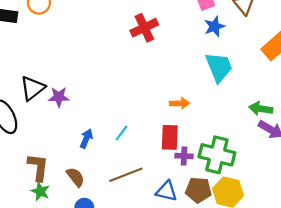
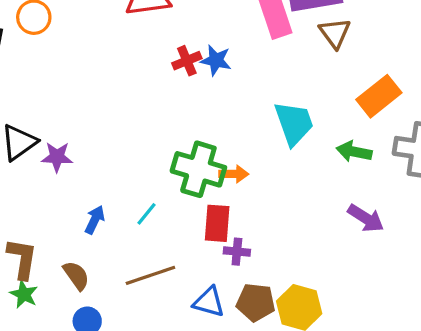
blue star: (215, 26) -> (216, 60), moved, turned 30
red cross: (144, 28) -> (187, 61), size x0.7
green arrow: (261, 109) -> (354, 152), moved
green cross: (217, 155) -> (198, 169), moved

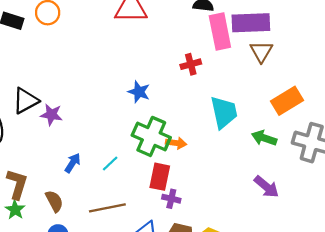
blue star: (216, 60) -> (139, 92), moved
red cross: (187, 61) -> (191, 64), moved

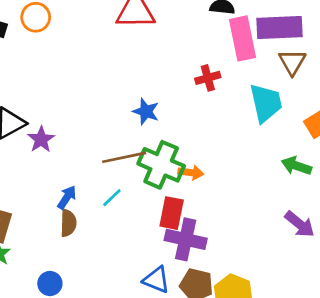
cyan trapezoid: (224, 112) -> (266, 103), moved
purple star: (51, 115) -> (41, 139), turned 30
purple cross: (171, 199) -> (186, 239), size x1.8
brown semicircle: (54, 201) -> (68, 223), moved, turned 30
brown line: (107, 208) -> (124, 157), moved

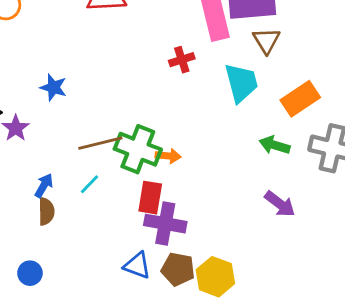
blue star: (146, 111) -> (53, 87), moved

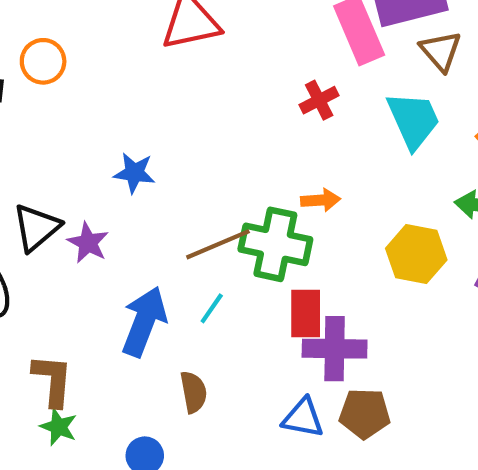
orange arrow: (168, 156) -> (321, 200), moved
blue arrow: (44, 186) -> (144, 322), size x1.8
brown semicircle: (46, 211) -> (194, 392), moved
yellow hexagon: (215, 277) -> (416, 254), moved

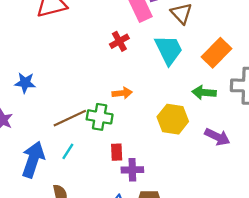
green cross: (275, 244) -> (100, 117), size x0.7
red rectangle: (306, 313) -> (117, 152), size x0.7
purple cross: (335, 349) -> (132, 170), size x0.7

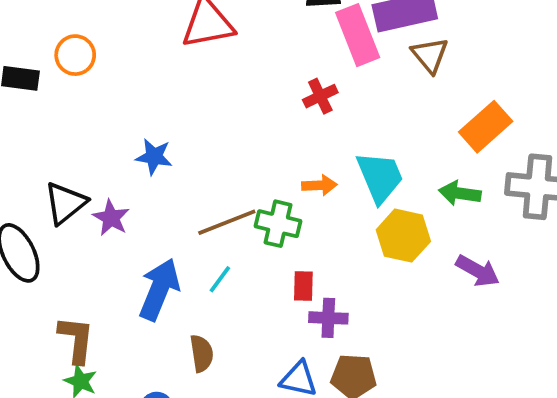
cyan trapezoid: (169, 50) -> (380, 177), moved

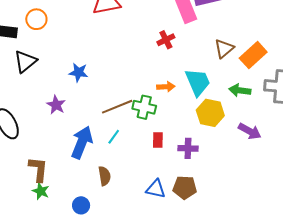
brown triangle: (430, 55) -> (224, 49), moved, turned 30
black triangle: (65, 203) -> (25, 61), moved
purple cross: (328, 318) -> (188, 148), moved

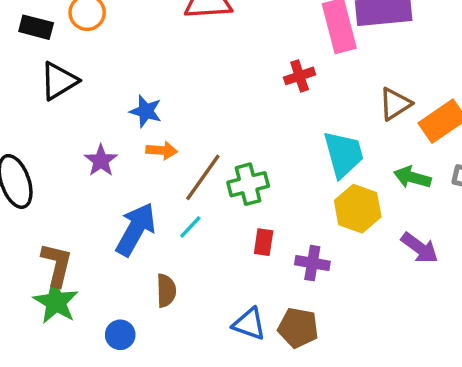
orange arrow: (166, 87) -> (162, 150), moved
brown line: (117, 107) -> (203, 177), turned -40
green cross: (144, 107) -> (248, 184), turned -35
green star: (41, 191) -> (56, 302), size x1.5

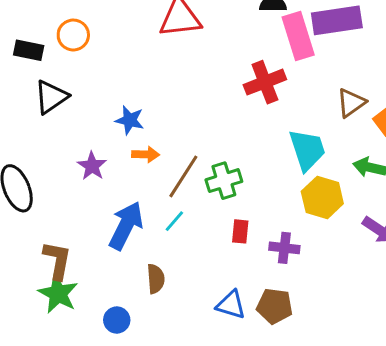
red cross: (300, 76) -> (265, 82), size x1.5

